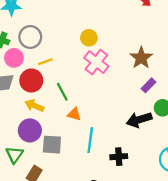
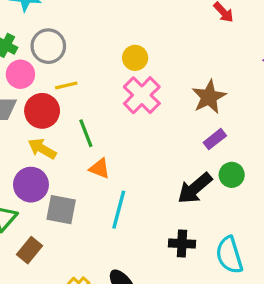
black arrow: (139, 120) -> (195, 188), turned -30
black cross: (119, 157) -> (182, 244), moved

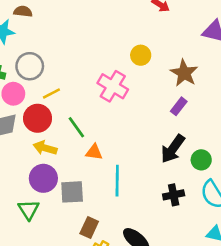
yellow circle: (135, 58) -> (141, 55), moved
brown star: (209, 97) -> (184, 73), moved
green circle: (232, 175) -> (201, 160), moved
brown rectangle: (30, 250) -> (89, 228), moved

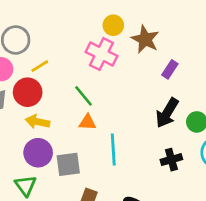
yellow circle: (141, 55) -> (113, 25), moved
brown star: (184, 73) -> (145, 39), moved
green line: (76, 127) -> (84, 96), moved

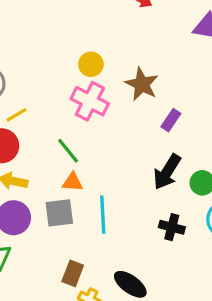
yellow circle: (113, 25) -> (91, 64), moved
black cross: (171, 160) -> (172, 227), turned 30
gray square: (68, 164) -> (59, 213), moved

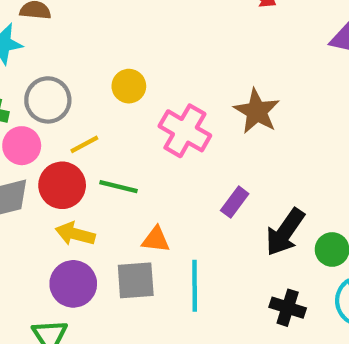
yellow circle: (91, 64) -> (129, 86), moved
purple rectangle: (171, 120) -> (235, 202), moved
green line: (68, 151) -> (119, 187), moved, turned -40

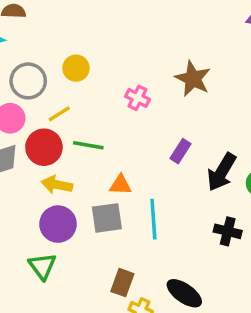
yellow circle: (129, 86) -> (76, 68), moved
pink cross: (185, 131) -> (137, 98), size x0.6

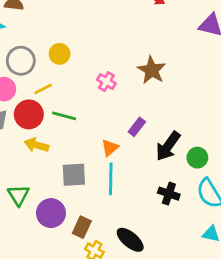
orange triangle: (120, 185) -> (110, 148), moved, turned -48
purple circle: (58, 224) -> (51, 213), moved
green triangle: (42, 266) -> (18, 195), moved

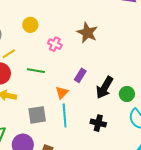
yellow circle: (60, 54) -> (30, 25), moved
green line: (64, 116) -> (36, 71), moved
black cross: (169, 194) -> (98, 123), moved

